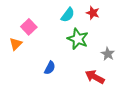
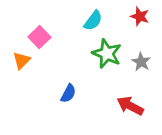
red star: (93, 13) -> (140, 16), moved
gray star: (108, 54) -> (141, 62), moved

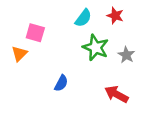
red star: (140, 16) -> (115, 16), moved
pink square: (39, 37) -> (35, 33), turned -30

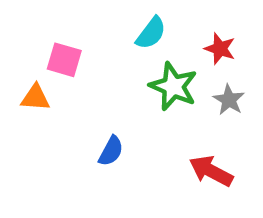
red star: (115, 16) -> (220, 49), moved
orange triangle: (19, 54) -> (35, 98), turned 49

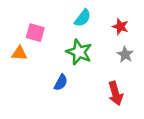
green star: (173, 86) -> (79, 52), moved
red arrow: (211, 171) -> (116, 93), turned -135

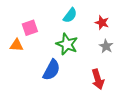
pink square: (35, 33) -> (30, 28), turned -35
blue semicircle: (61, 82) -> (51, 70), size x1.5

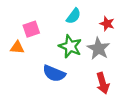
gray star: (106, 46) -> (98, 49), moved, size x1.5
blue semicircle: (51, 70) -> (54, 73), turned 85

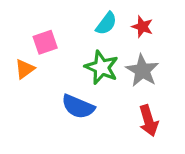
red star: (107, 24) -> (142, 27), moved
orange triangle: (17, 47) -> (25, 69), turned -40

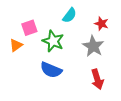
red star: (142, 27) -> (101, 24), moved
green star: (102, 67) -> (53, 41), moved

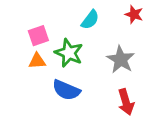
red star: (101, 24) -> (134, 14), moved
orange triangle: (16, 45) -> (37, 61), moved, turned 32

